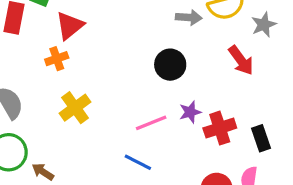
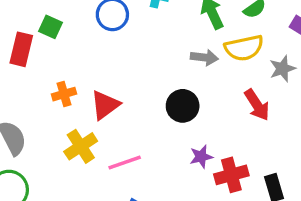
red triangle: (70, 26) -> (105, 105), moved
pink line: (151, 123) -> (125, 163), moved

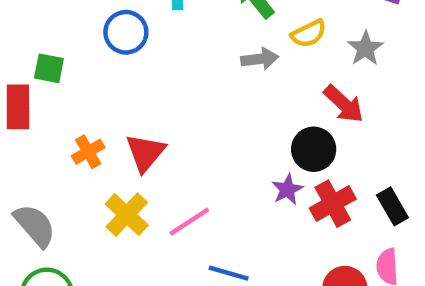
yellow semicircle: (244, 48) -> (309, 34), size x0.7
black circle: (183, 106) -> (314, 149), moved

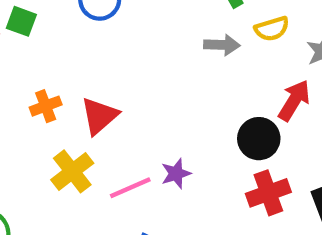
red arrow: (344, 104) -> (294, 100), turned -111
purple star: (287, 189) -> (176, 174), moved

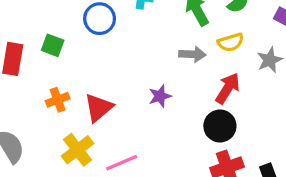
green square: (21, 21) -> (53, 45), moved
red arrow: (294, 100) -> (228, 88), moved
purple star: (176, 174) -> (160, 96), moved

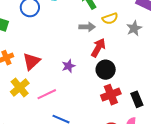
red arrow: (228, 88) -> (98, 48), moved
purple star: (160, 96) -> (69, 66), moved

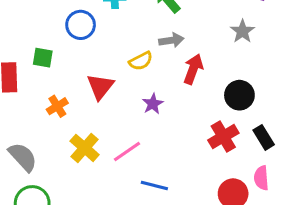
yellow semicircle: (110, 19) -> (141, 61), moved
red triangle: (31, 61) -> (100, 86), moved
black circle: (106, 70) -> (239, 95), moved

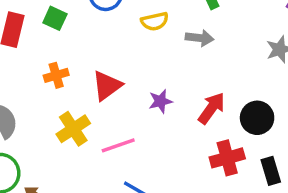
yellow semicircle: (141, 61) -> (155, 21), moved
red arrow: (193, 69) -> (212, 108), moved
red triangle: (100, 86) -> (107, 86), moved

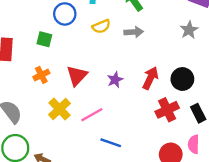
green square: (55, 18) -> (44, 39), moved

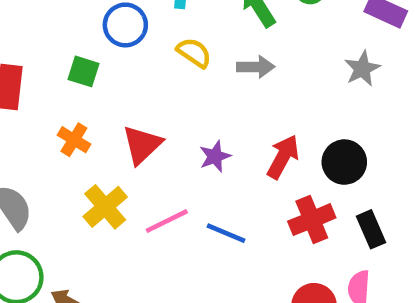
yellow semicircle: (101, 26) -> (194, 53), turned -126
orange cross: (41, 75) -> (74, 140), turned -35
blue line: (111, 143) -> (226, 233), moved

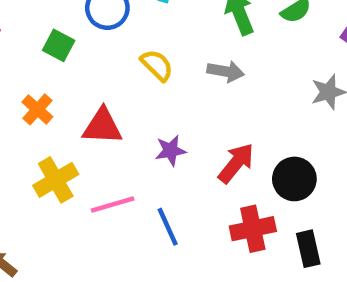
yellow semicircle: (194, 53) -> (157, 65), moved
red triangle: (142, 145) -> (102, 126), turned 36
blue line: (226, 233) -> (168, 227), turned 33

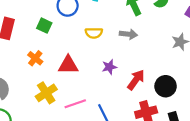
yellow semicircle: (157, 65) -> (94, 33), turned 138
purple star: (171, 151) -> (109, 67), moved

